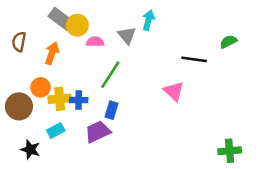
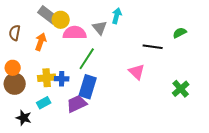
pink semicircle: (95, 42) -> (75, 33), size x1.6
orange circle: (41, 87) -> (13, 68), moved
blue rectangle: (112, 110) -> (88, 87), size x1.6
green cross: (230, 151) -> (181, 89), moved, turned -36

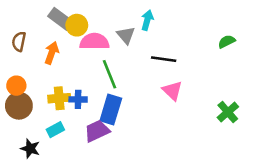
black line: (153, 47) -> (164, 59), moved
green line: (87, 59) -> (110, 74), turned -55

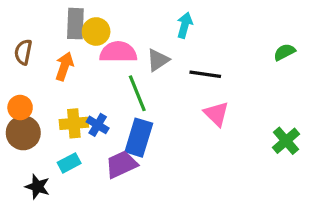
gray rectangle: (60, 19) -> (75, 24), turned 55
gray triangle: (126, 35) -> (158, 60), moved, turned 36
blue cross: (78, 99) -> (98, 125), turned 30

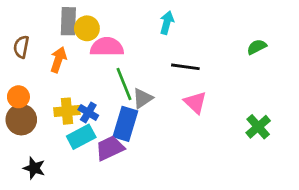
gray triangle: (158, 60) -> (143, 98), moved
cyan rectangle: (69, 163) -> (81, 137), moved, size x1.4

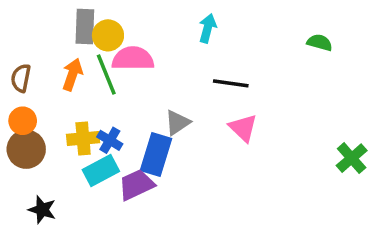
brown semicircle: (21, 47) -> (21, 78), moved
green semicircle: (257, 47) -> (320, 42), moved, turned 42
green line: (124, 84) -> (106, 75), moved
green cross: (258, 127) -> (352, 158), moved

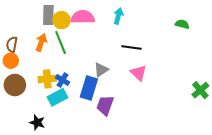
pink semicircle: (133, 59) -> (83, 17), moved
orange circle: (23, 121) -> (11, 61), moved
purple trapezoid: (136, 185) -> (105, 105), moved, turned -45
black star: (42, 210) -> (37, 123), moved

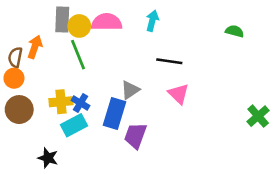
orange arrow: (41, 42) -> (35, 47), moved

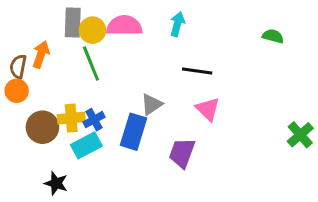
blue cross: (81, 103) -> (94, 120), turned 30
brown circle: (19, 110) -> (42, 127), moved
purple trapezoid: (135, 136) -> (182, 153), moved

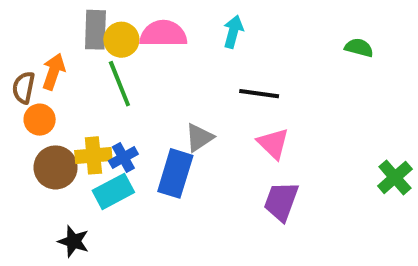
orange circle: (17, 91) -> (40, 120), moved
purple trapezoid: (182, 153) -> (281, 201), moved

